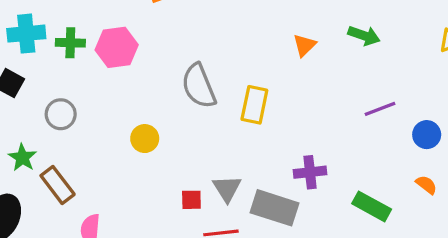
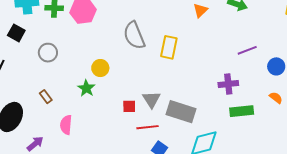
green star: (22, 158) -> (86, 88), moved
purple cross: (310, 172) -> (228, 84), moved
brown rectangle: (58, 185) -> (46, 97), size x0.6
green rectangle: (372, 206) -> (242, 111), turned -35

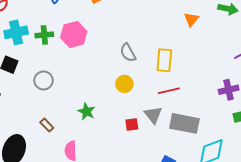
gray semicircle: (134, 35) -> (128, 53), size x0.7
yellow circle: (100, 68) -> (124, 84), moved
red line: (148, 127) -> (169, 91), moved

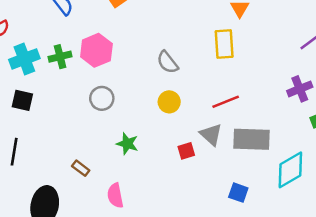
yellow rectangle: (164, 60) -> (224, 44), moved
gray circle: (44, 80) -> (102, 98), moved

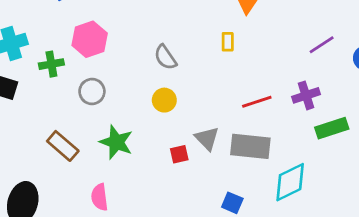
yellow rectangle: (224, 44) -> (228, 42), size x0.6
green cross: (60, 57) -> (51, 64), moved
red line: (226, 102) -> (257, 102), moved
green star: (127, 144) -> (116, 142), size x1.4
brown rectangle: (81, 168) -> (63, 146), moved, size x1.6

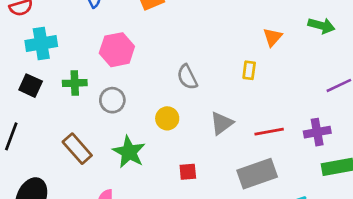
green cross: (51, 64) -> (75, 83), moved
yellow circle: (164, 100) -> (167, 118), moved
gray triangle: (207, 138) -> (222, 123), moved, turned 30
gray rectangle: (250, 146) -> (257, 174), turned -33

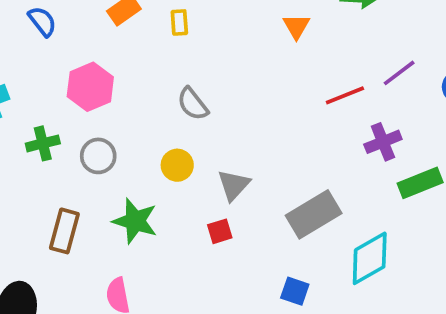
yellow rectangle: (249, 70) -> (179, 22), moved
gray triangle: (222, 123) -> (234, 185), moved
red line: (269, 132) -> (345, 95), moved
brown rectangle: (77, 149) -> (64, 231), turned 68

